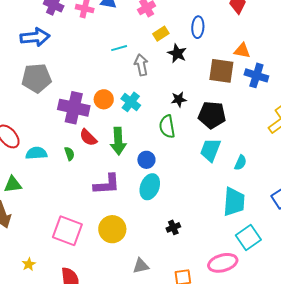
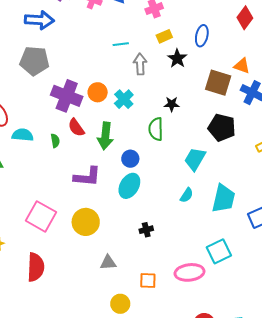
black pentagon: (212, 115) -> (222, 128), moved
cyan semicircle: (240, 163) -> (187, 195), moved
cyan trapezoid: (234, 202) -> (224, 199), moved

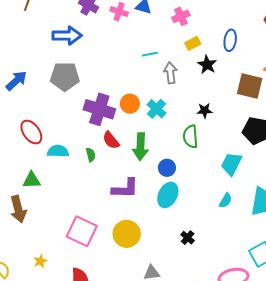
black cross: (146, 230) -> (188, 238), turned -32

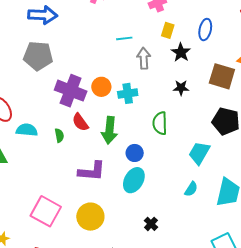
yellow rectangle: (193, 43) -> (168, 30), turned -49
cyan cross: (157, 109) -> (128, 93), turned 36
black star: (205, 111) -> (181, 88), moved

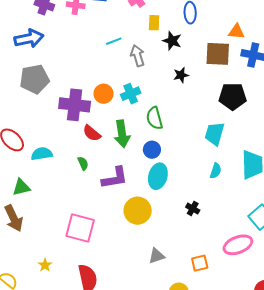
green semicircle: (160, 123) -> (155, 118), moved
green semicircle: (59, 135) -> (83, 163), moved
yellow circle: (90, 217) -> (138, 211), moved
black cross: (151, 224) -> (193, 209), moved

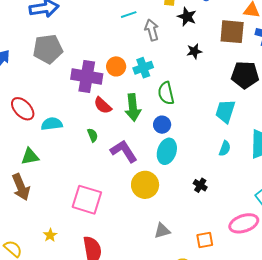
purple L-shape: (115, 178) -> (124, 151), turned -116

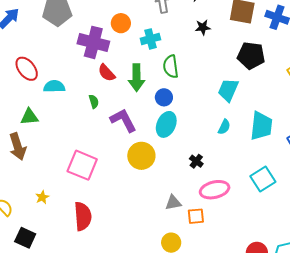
orange circle: (116, 66) -> (121, 23), moved
pink ellipse: (244, 223) -> (215, 190), moved
gray triangle: (162, 231) -> (173, 203), moved

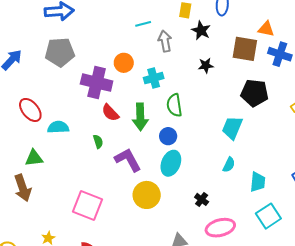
cyan trapezoid: (261, 126) -> (258, 182), moved, size x0.7

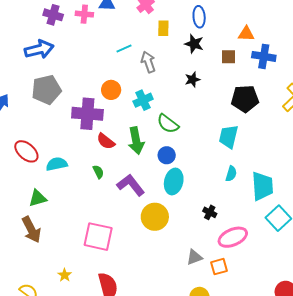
black star: (201, 30) -> (194, 44), moved
brown square: (245, 49) -> (228, 57), size x0.6
green semicircle: (174, 105) -> (168, 124), turned -35
cyan trapezoid: (258, 182) -> (262, 186), size x1.4

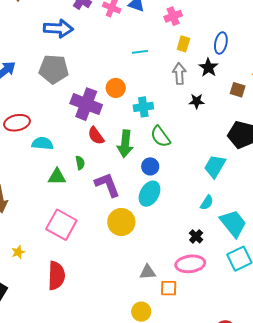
gray arrow: (148, 62) -> (179, 74), moved
red ellipse: (26, 151) -> (17, 123), turned -70
cyan trapezoid: (262, 186) -> (233, 223), turned -52
green triangle: (38, 198) -> (57, 177), moved
black cross: (210, 212) -> (196, 236), moved

